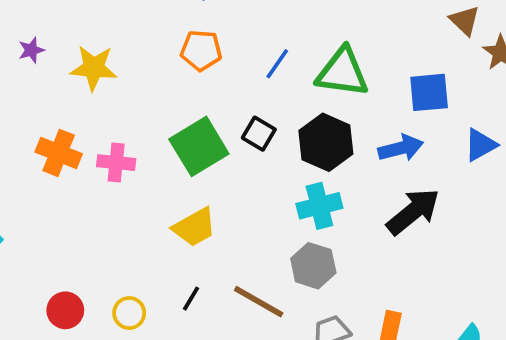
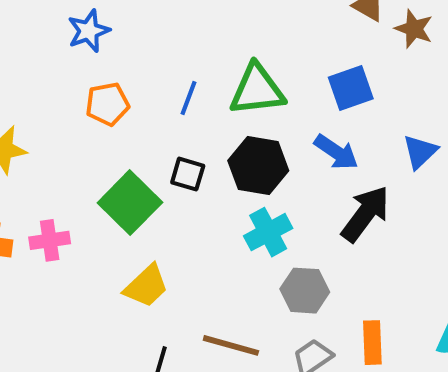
blue triangle: (480, 145) -> (420, 152), moved
blue arrow: (401, 148) -> (336, 152), turned 63
gray hexagon: (313, 266) -> (305, 291), moved

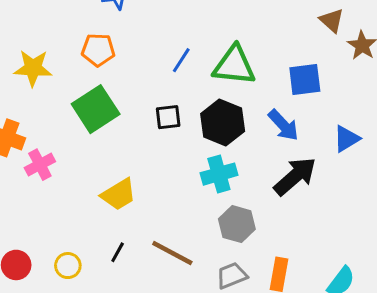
orange pentagon: (107, 104) -> (98, 50), moved
black square: (188, 174) -> (168, 117), turned -36
green square: (130, 203) -> (96, 109), moved
pink cross: (50, 240) -> (40, 165), moved, turned -32

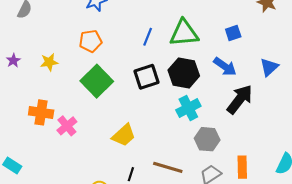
yellow star: (33, 68) -> (49, 62), size x0.7
blue square: (305, 79) -> (233, 33), size x0.7
black square: (168, 117) -> (147, 77), size x1.4

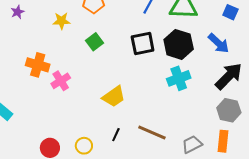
blue square: (233, 33) -> (230, 12), turned 35
yellow star: (49, 62) -> (62, 21), moved
green square: (97, 81) -> (95, 42), size x0.6
gray hexagon: (207, 139) -> (229, 110), moved

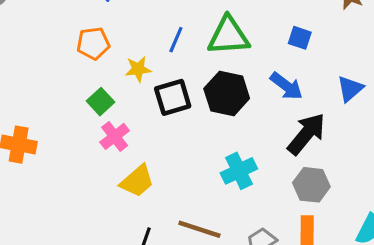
yellow star: (62, 21) -> (138, 69), moved
cyan cross: (179, 78) -> (239, 171), moved
pink cross: (61, 81) -> (115, 136), moved

